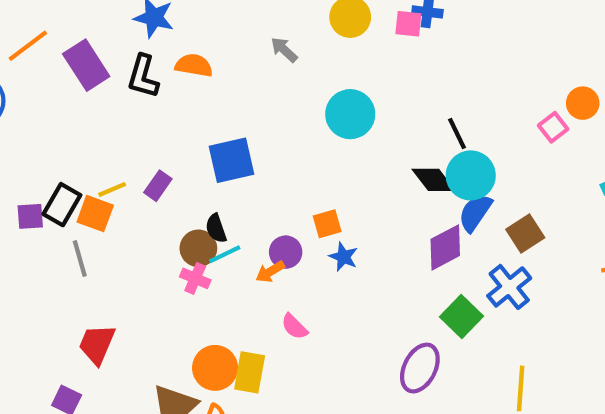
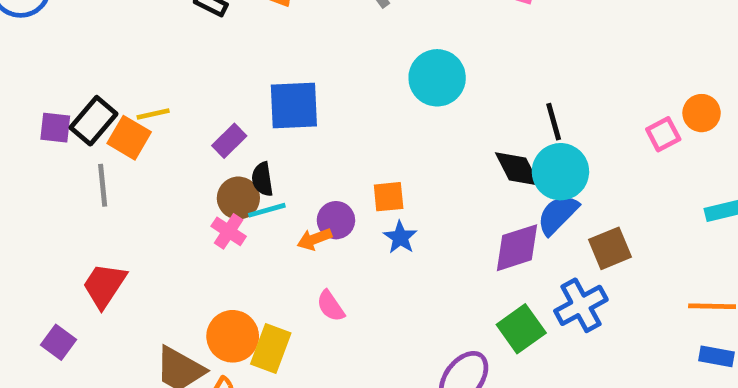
purple rectangle: (158, 186) -> (229, 141), moved

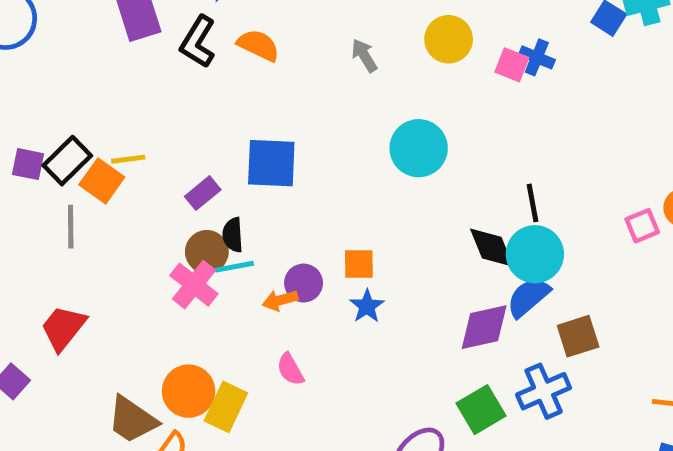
pink cross: (229, 231) -> (194, 285), size x1.4

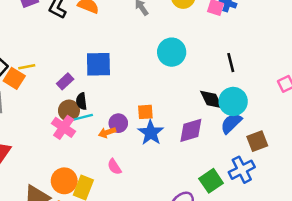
black line: (533, 203) -> (231, 63), moved
blue star: (367, 306) -> (151, 133), size x1.5
purple diamond: (484, 327) -> (191, 130), moved

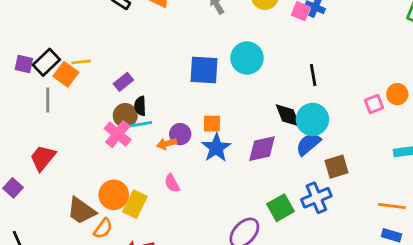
blue square: (98, 64) -> (204, 70), moved

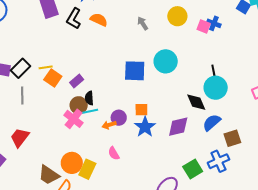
orange square: (66, 74) -> (53, 78), moved
cyan circle: (312, 119) -> (216, 88), moved

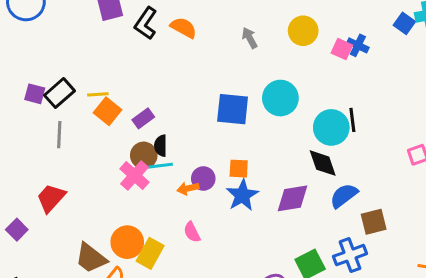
cyan circle: (216, 88) -> (331, 127), moved

